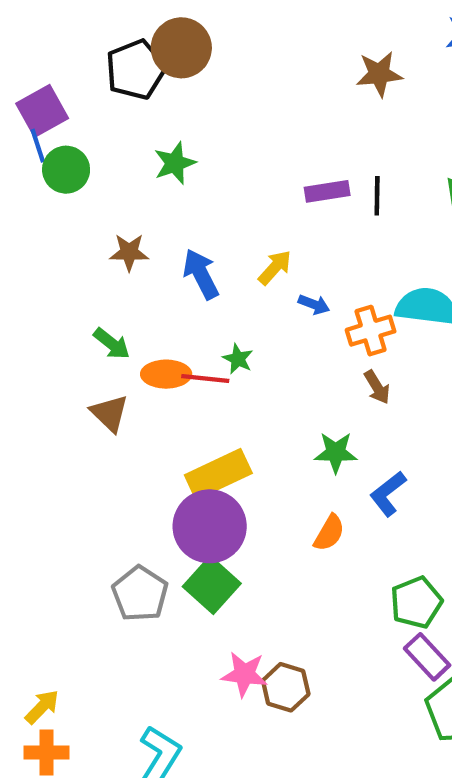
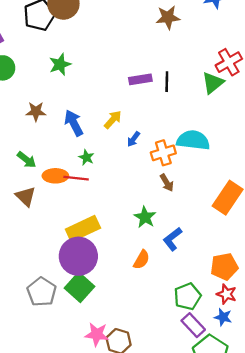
blue arrow: (314, 304) -> (133, 139), turned 105
green star: (238, 359) -> (86, 157), moved
green star: (336, 452) -> (145, 217), turned 30

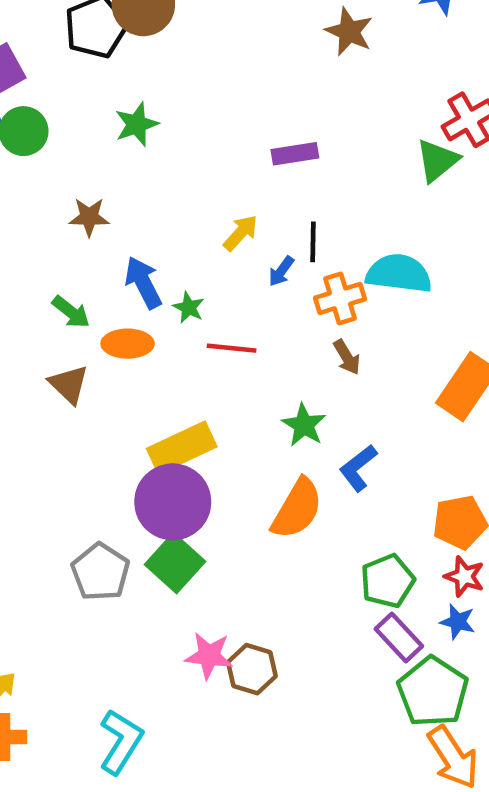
brown star: (168, 17) -> (349, 32), turned 30
black line: (167, 82) -> (313, 242), moved
blue arrow: (74, 123) -> (143, 283), moved
red line: (76, 178) -> (232, 348), moved
orange semicircle: (142, 260) -> (297, 509), size x1.6

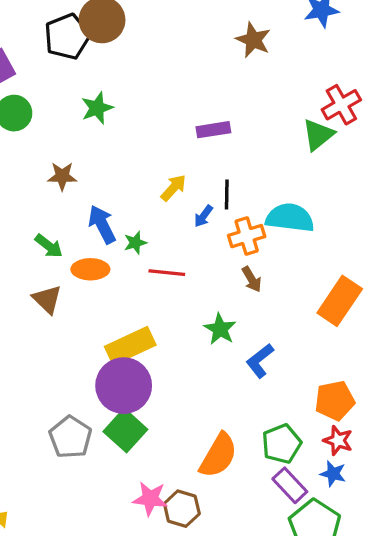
green star: (189, 307) -> (135, 243), turned 30
orange semicircle: (297, 509) -> (218, 455), moved

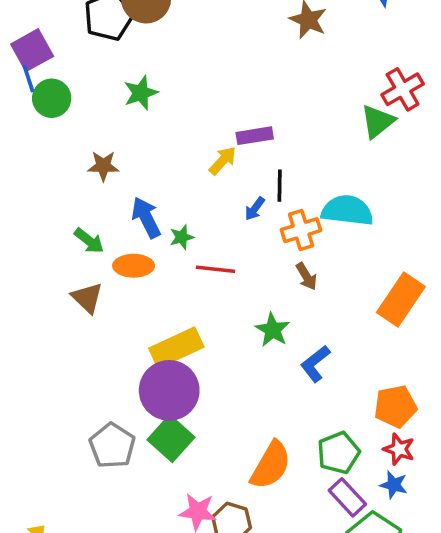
purple rectangle: (213, 130) -> (255, 136), moved
yellow arrow: (174, 188) -> (223, 161), moved

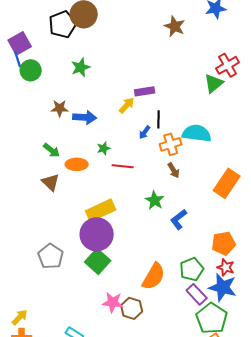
blue arrow: (146, 218) -> (85, 117), moved, turned 120
gray pentagon: (112, 446) -> (51, 256), moved
blue star: (394, 485) -> (223, 287), size x1.8

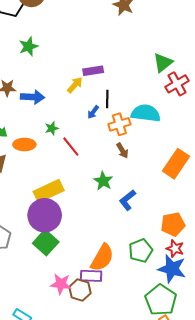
red cross: (228, 65) -> (177, 84), moved
red line: (123, 166) -> (71, 147), turned 45
purple rectangle: (197, 294) -> (91, 276), moved, turned -45

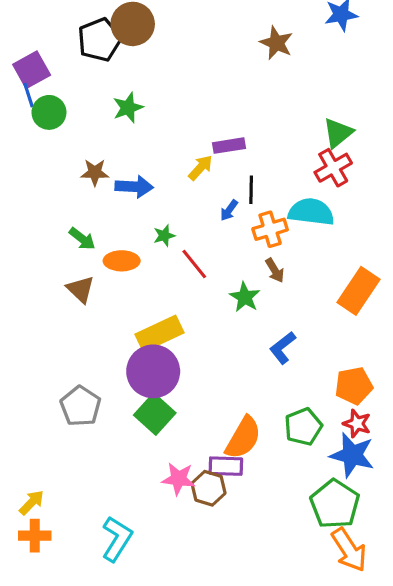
red cross: (177, 84) -> (333, 168), moved
green star: (103, 181) -> (245, 297), moved

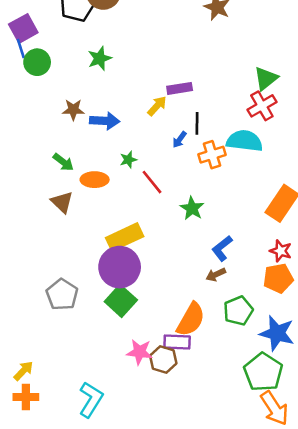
brown arrow: (275, 270) -> (216, 275), moved, turned 96
red star: (357, 424) -> (281, 251), moved

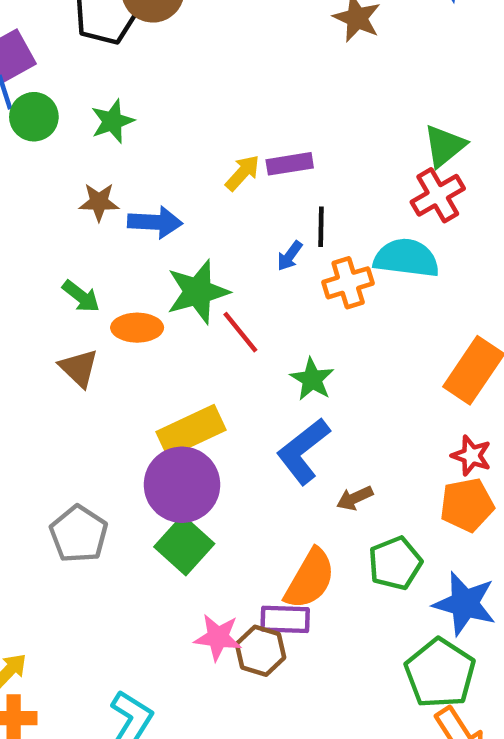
green star: (100, 58) -> (112, 121), moved
yellow arrow: (157, 106) -> (243, 173), moved
green star: (128, 160) -> (198, 292), size x2.0
blue L-shape: (222, 248) -> (303, 451), moved, size x1.4

